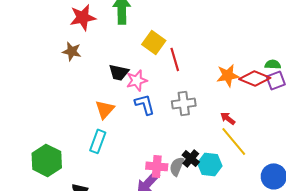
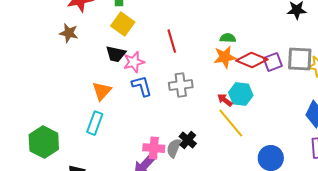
yellow square: (154, 42) -> (123, 24), moved
green semicircle: (273, 64) -> (228, 38), moved
cyan hexagon: (210, 164) -> (241, 94), moved

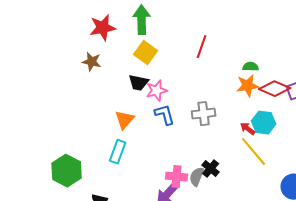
red line: (172, 41) -> (202, 47), moved, turned 35

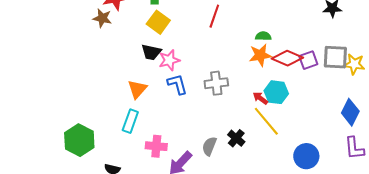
brown star: (92, 62) -> (102, 18), moved
black cross: (211, 169) -> (236, 138), moved
pink cross: (177, 177) -> (156, 146), moved

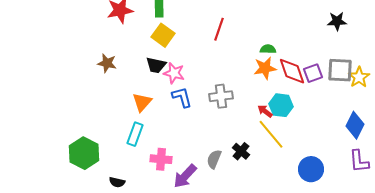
brown star: (102, 18) -> (107, 63), moved
red diamond: (287, 58) -> (292, 71), turned 48
pink star: (169, 60) -> (174, 73), turned 30
yellow star: (354, 64) -> (359, 77), turned 30

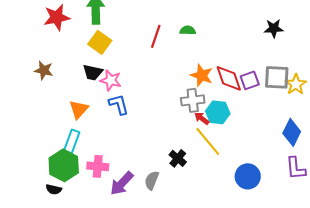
green semicircle: (268, 49) -> (188, 30), moved
orange star: (265, 68) -> (202, 75), turned 30
gray cross: (221, 96) -> (193, 100), moved
green hexagon: (84, 153) -> (64, 165), moved
gray semicircle: (214, 159) -> (152, 180), moved

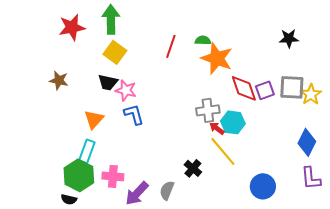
orange star: (202, 75) -> (217, 58), moved, size x1.4

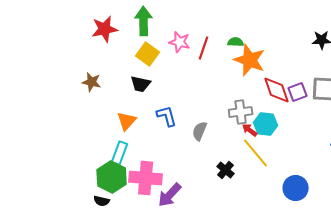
pink star: (126, 90) -> (180, 42), moved
pink cross: (113, 176) -> (146, 178), size x1.5
gray semicircle: (167, 190) -> (200, 131), moved

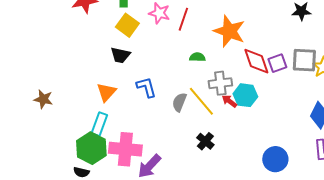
green semicircle: (236, 42) -> (197, 57), moved
brown star: (92, 82) -> (43, 99), moved
yellow line: (256, 153) -> (201, 101), moved

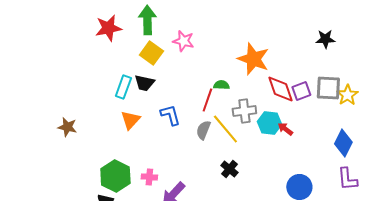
red line: (183, 19) -> (207, 100), moved
red arrow: (229, 101) -> (285, 129), moved
cyan rectangle: (99, 124) -> (123, 87), moved
pink cross: (125, 149) -> (149, 177), size x0.5

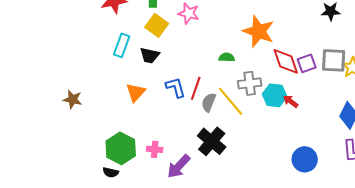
cyan rectangle: (123, 87) -> (122, 45), moved
red line: (207, 100) -> (196, 88), moved
black cross: (229, 169) -> (212, 141), moved, size x1.6

